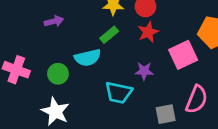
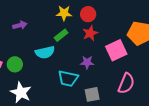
green circle: (58, 74) -> (15, 64), moved
gray square: (166, 114) -> (92, 94), moved

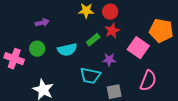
green rectangle: (61, 35) -> (93, 40), moved
pink square: (116, 50) -> (138, 48), turned -30
green circle: (15, 64) -> (37, 49), moved

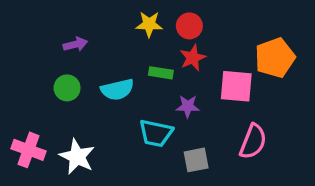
orange pentagon: (161, 31) -> (275, 58), turned -30
green rectangle: (93, 40) -> (161, 73), turned 48
pink square: (138, 48) -> (236, 86), turned -30
pink cross: (14, 59) -> (28, 150), moved

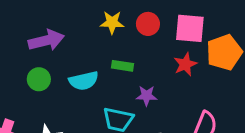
purple arrow: (75, 44) -> (46, 40), size x1.6
red star: (193, 58) -> (185, 64), moved
pink square: (236, 86) -> (190, 28), moved

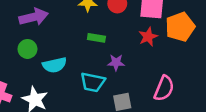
cyan semicircle: (84, 81) -> (55, 65), moved

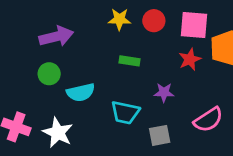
purple star: (116, 63) -> (164, 92), moved
pink semicircle: (164, 88) -> (208, 120), turned 35

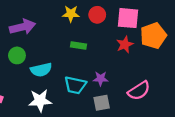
purple star: (164, 92) -> (101, 79), moved
white star: (58, 133) -> (40, 101), moved, turned -30

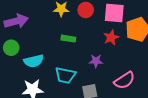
purple star: (101, 79) -> (96, 61), moved

